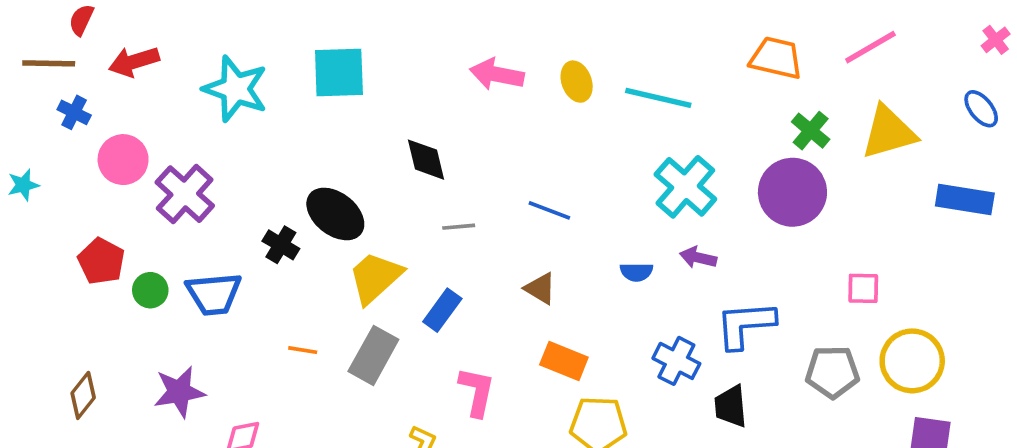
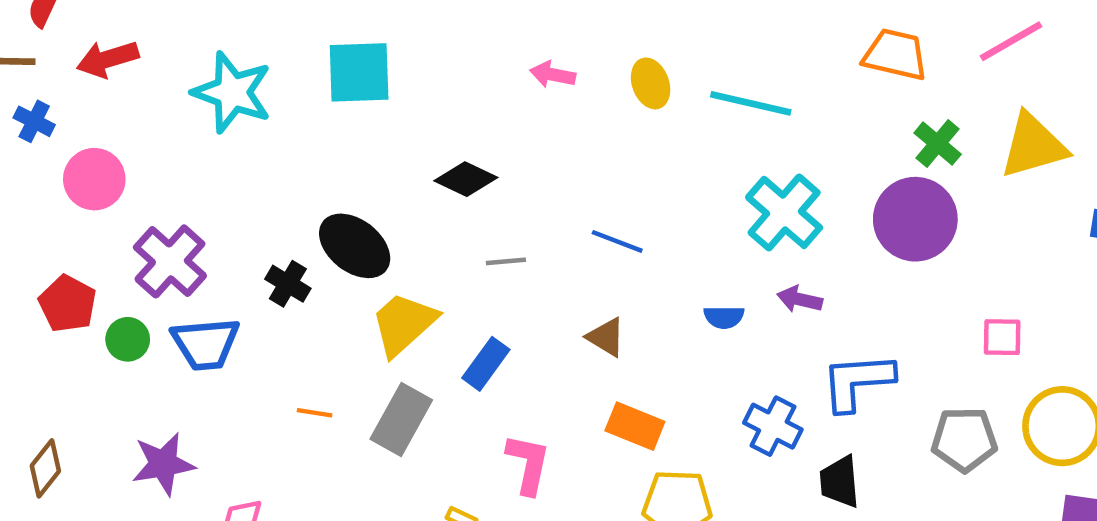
pink arrow: (497, 74) -> (553, 75), size x0.7
black diamond: (426, 160) -> (466, 179), turned -51
purple cross: (185, 194) -> (170, 261), moved

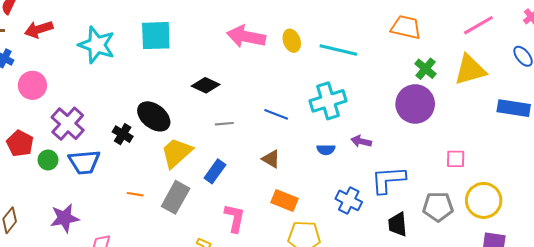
pink line: (1011, 41) -> (478, 25), moved
pink arrow: (553, 75) -> (246, 37), size x1.8
cyan cross: (784, 213) -> (328, 101), moved, turned 32
black trapezoid: (840, 482) -> (398, 224), moved

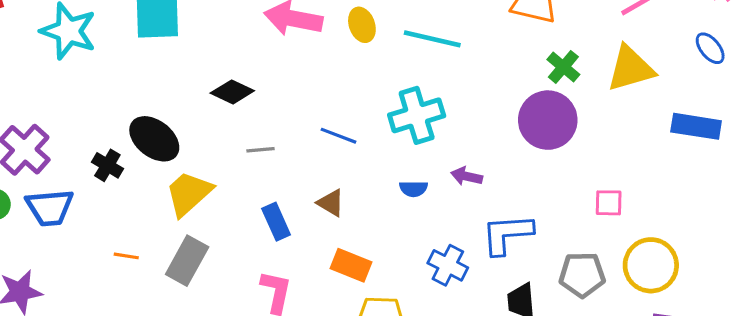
blue rectangle: (215, 171) -> (276, 222), moved, turned -60

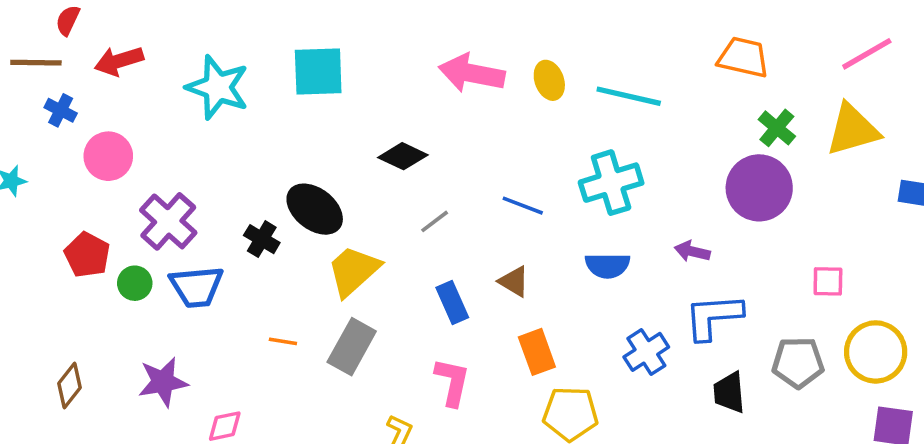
gray line: (260, 150) -> (435, 221), turned -32
purple arrow: (467, 176) -> (692, 251), moved
blue semicircle: (413, 189) -> (607, 266), size x1.4
orange rectangle: (351, 265) -> (537, 352), turned 48
blue cross: (448, 265) -> (646, 352), turned 30

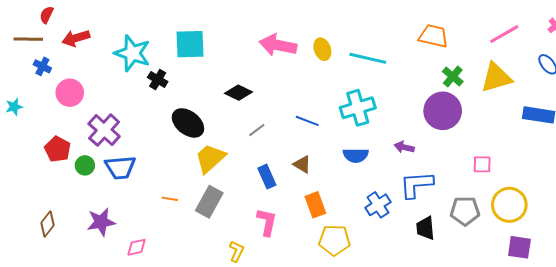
black cross: (262, 239) -> (158, 80), moved

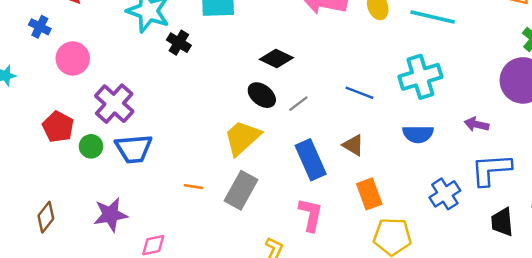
black ellipse: (188, 123) -> (262, 95), moved, size x0.7
blue rectangle: (267, 177) -> (311, 160), size x1.4

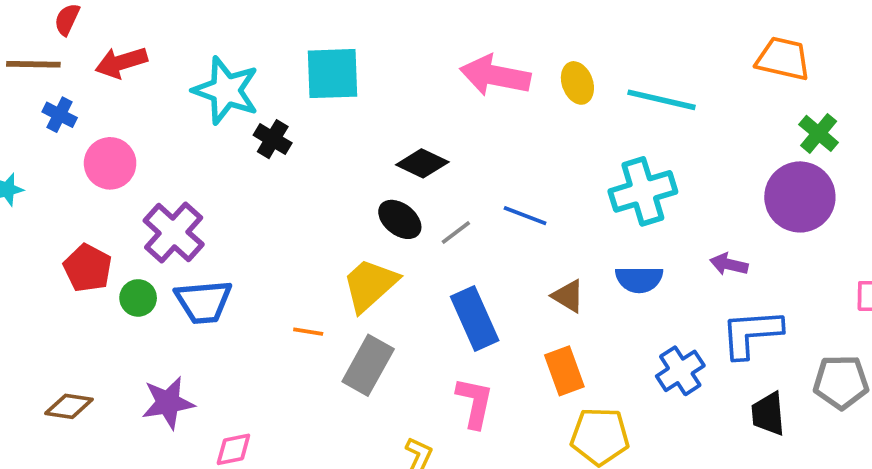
blue line: (359, 93) -> (525, 216), moved
brown triangle: (353, 145) -> (568, 296), moved
orange line: (193, 187) -> (308, 332), moved
brown diamond: (46, 217) -> (69, 406), turned 60

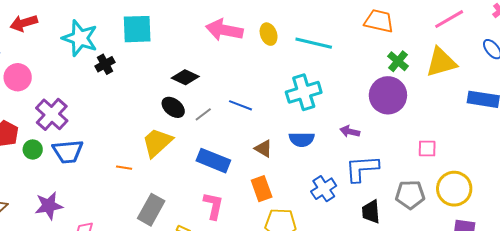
black cross: (273, 139) -> (105, 64), turned 30
blue rectangle: (475, 319) -> (213, 161), turned -44
gray rectangle: (368, 365) -> (151, 210), moved

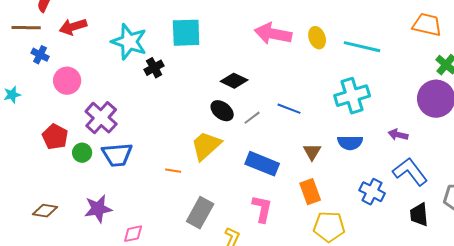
brown triangle: (264, 148) -> (312, 152), turned 30
blue L-shape: (362, 169) -> (410, 172), turned 57
blue cross: (324, 189) -> (372, 192), turned -30

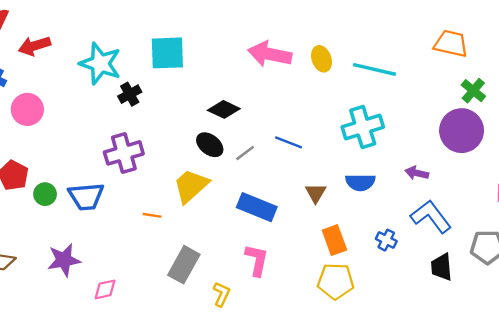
purple cross: (101, 118) -> (124, 153), moved, turned 32
orange rectangle: (310, 192) -> (334, 240), moved
blue cross: (372, 192) -> (386, 240), size x0.7

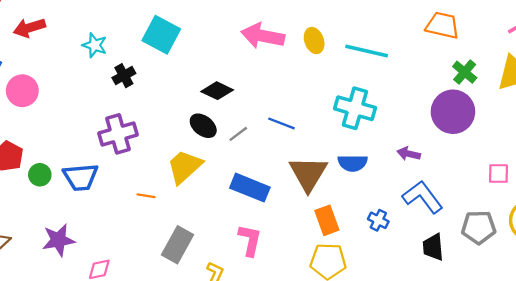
cyan square: (167, 53) -> (161, 35), turned 30
cyan star: (100, 64) -> (95, 45), size x0.6
cyan cross: (363, 127) -> (355, 108), turned 33
brown triangle: (316, 193) -> (308, 174), size x1.8

